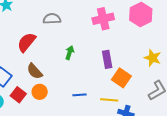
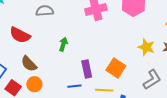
red semicircle: (26, 42) -> (20, 35), turned -100
purple rectangle: (107, 59) -> (87, 69), moved

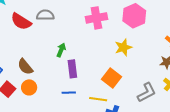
red semicircle: (20, 35) -> (21, 21), moved
yellow star: (146, 47) -> (123, 47), moved, turned 30
purple rectangle: (87, 69) -> (72, 69), moved

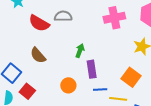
brown semicircle: (25, 67) -> (38, 55), moved
orange circle: (29, 87) -> (68, 85), moved
blue line: (69, 93) -> (100, 89), moved

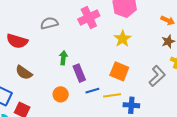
gray semicircle: (63, 16) -> (49, 23), moved

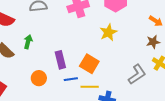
green arrow: (63, 58) -> (28, 42), moved
orange square: (119, 71) -> (89, 64), moved

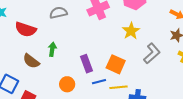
gray L-shape: (137, 74) -> (152, 53), moved

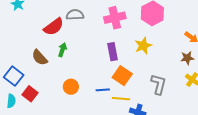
red semicircle: (26, 29) -> (54, 27), moved, turned -65
gray L-shape: (152, 53) -> (159, 84), moved, turned -45
purple rectangle: (87, 64) -> (113, 52), moved

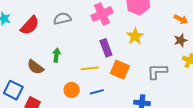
red semicircle: (54, 27) -> (30, 25), moved
gray L-shape: (159, 84) -> (157, 71), turned -95
blue line: (103, 90) -> (97, 92), moved
yellow line: (121, 99) -> (90, 68), moved

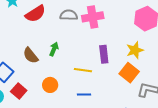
pink cross: (102, 14) -> (93, 17), moved
orange square: (120, 70) -> (129, 73), moved
orange circle: (72, 90) -> (50, 85), moved

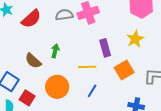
orange square: (129, 73) -> (124, 70), moved, turned 30
orange circle: (50, 85) -> (57, 87), size x1.5
blue line: (84, 95) -> (92, 91), turned -48

